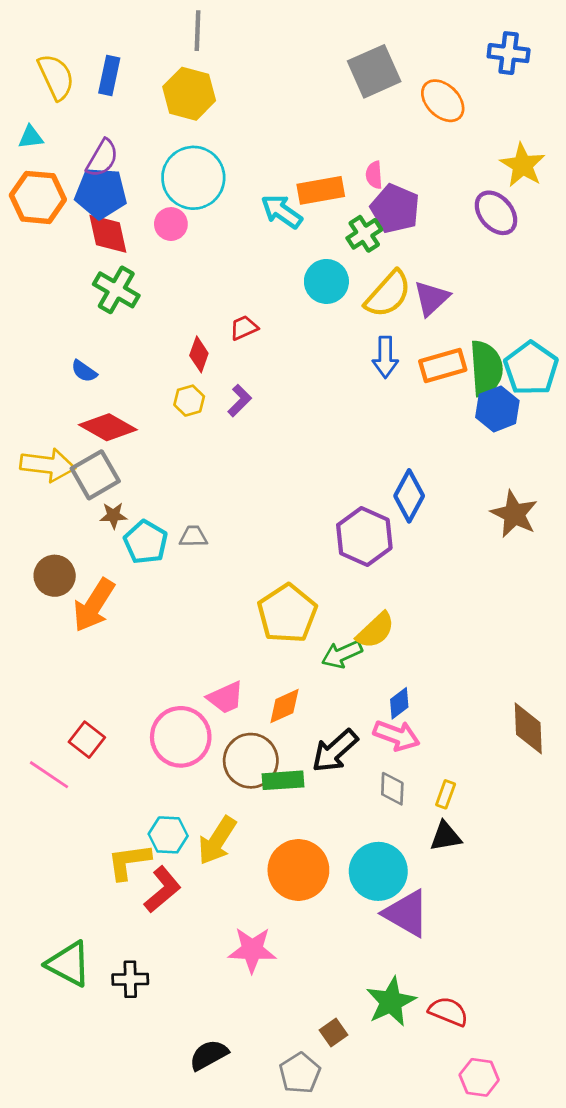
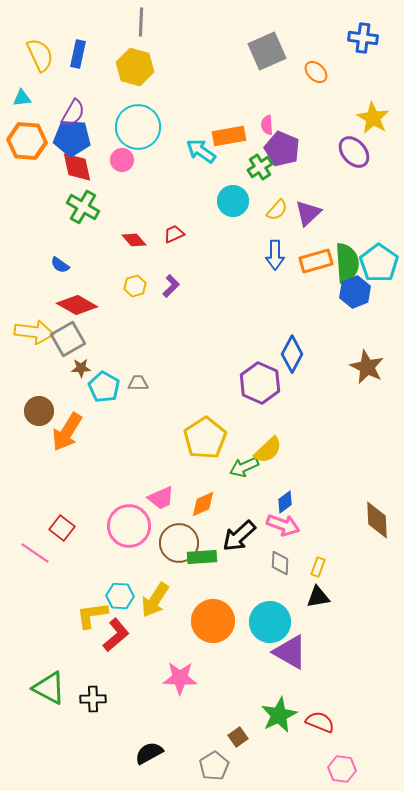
orange ellipse: (443, 101) -> (316, 72), size x0.7
yellow semicircle: (388, 294) -> (277, 210), size x0.6
red diamond: (199, 354) -> (134, 240), moved, turned -60

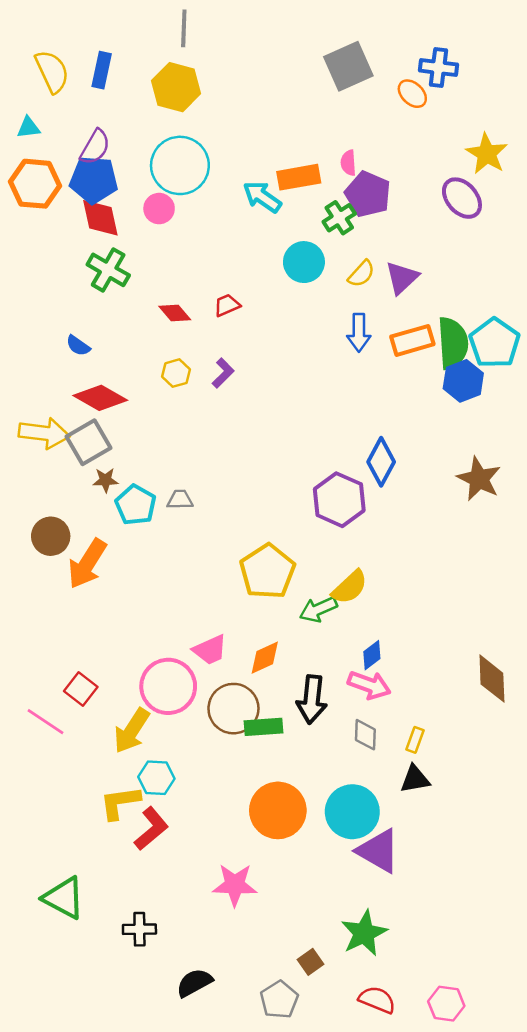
blue cross: (363, 38) -> (438, 68), moved
black arrow: (239, 536) -> (312, 699), turned -42
yellow arrow: (155, 600) -> (132, 731), moved
black cross: (93, 699) -> (139, 929), moved
red semicircle: (320, 722) -> (377, 1000), moved

